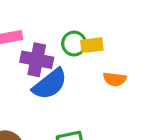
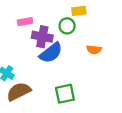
yellow rectangle: (92, 45) -> (79, 11), moved

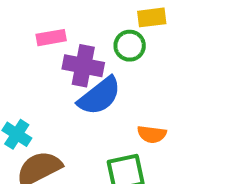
orange semicircle: (94, 50) -> (152, 134), moved

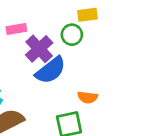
purple cross: (83, 66) -> (39, 49), turned 36

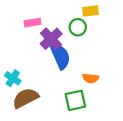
blue semicircle: (51, 70) -> (60, 56), turned -76

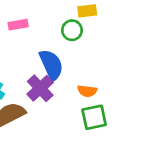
purple cross: (51, 39) -> (40, 88), moved
green square: (75, 100) -> (94, 117), moved

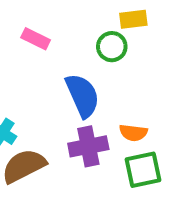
pink rectangle: (18, 25) -> (36, 39), turned 36
purple cross: (40, 88) -> (88, 146), moved, turned 32

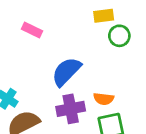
green circle: (112, 47) -> (119, 36), moved
blue semicircle: (82, 96) -> (66, 72), turned -112

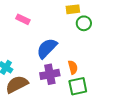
orange semicircle: (104, 99) -> (73, 67), turned -112

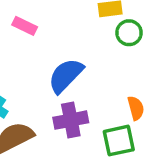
orange semicircle: (73, 67) -> (136, 108), moved

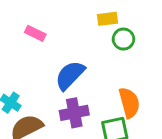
orange semicircle: (136, 108) -> (129, 103), size x1.5

